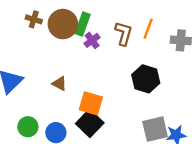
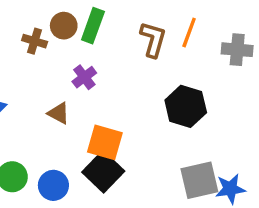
brown cross: (34, 19) -> (35, 41), moved
brown circle: (63, 24) -> (64, 26), size x0.6
purple cross: (92, 40) -> (84, 77), moved

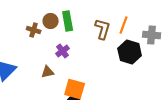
green rectangle: (93, 26) -> (68, 21), turned -30
black hexagon: (186, 106) -> (130, 52), moved
brown triangle: (59, 113) -> (48, 72), turned -40

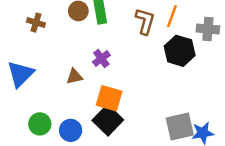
brown cross: (34, 30) -> (36, 23), moved
purple cross: (63, 51) -> (101, 58), moved

